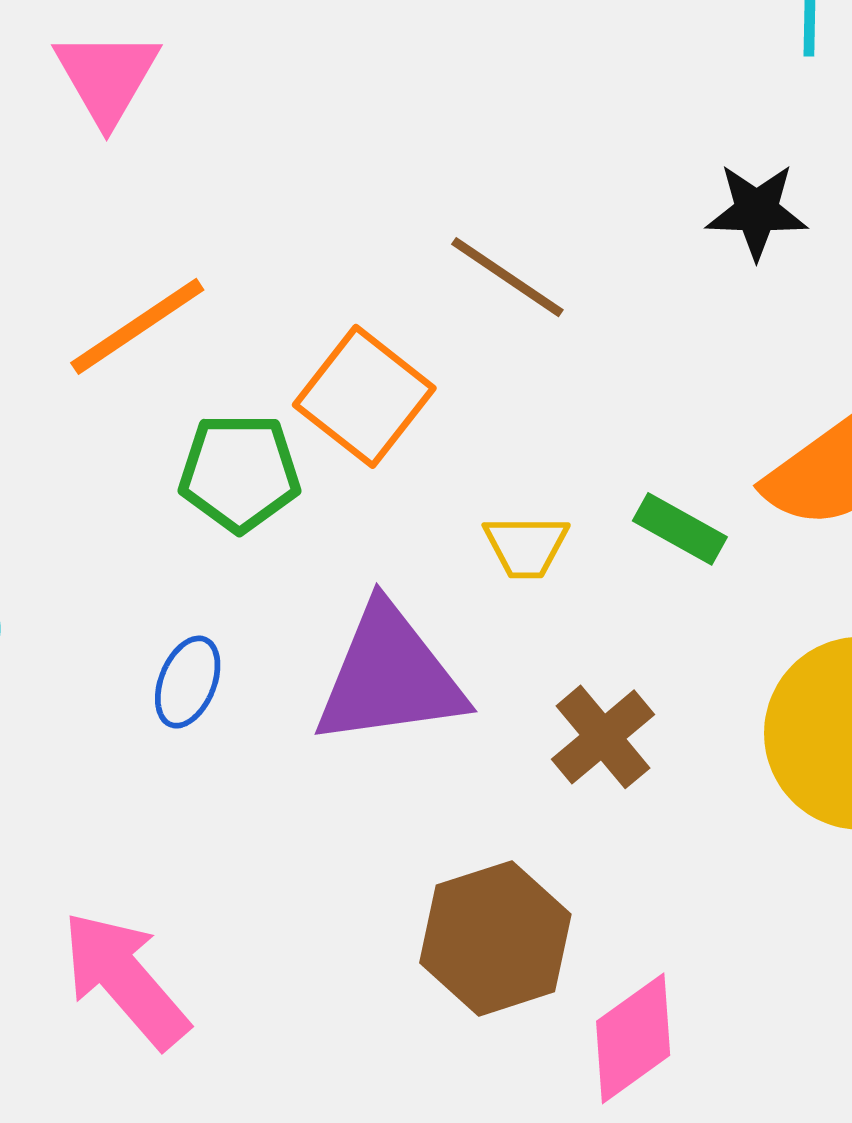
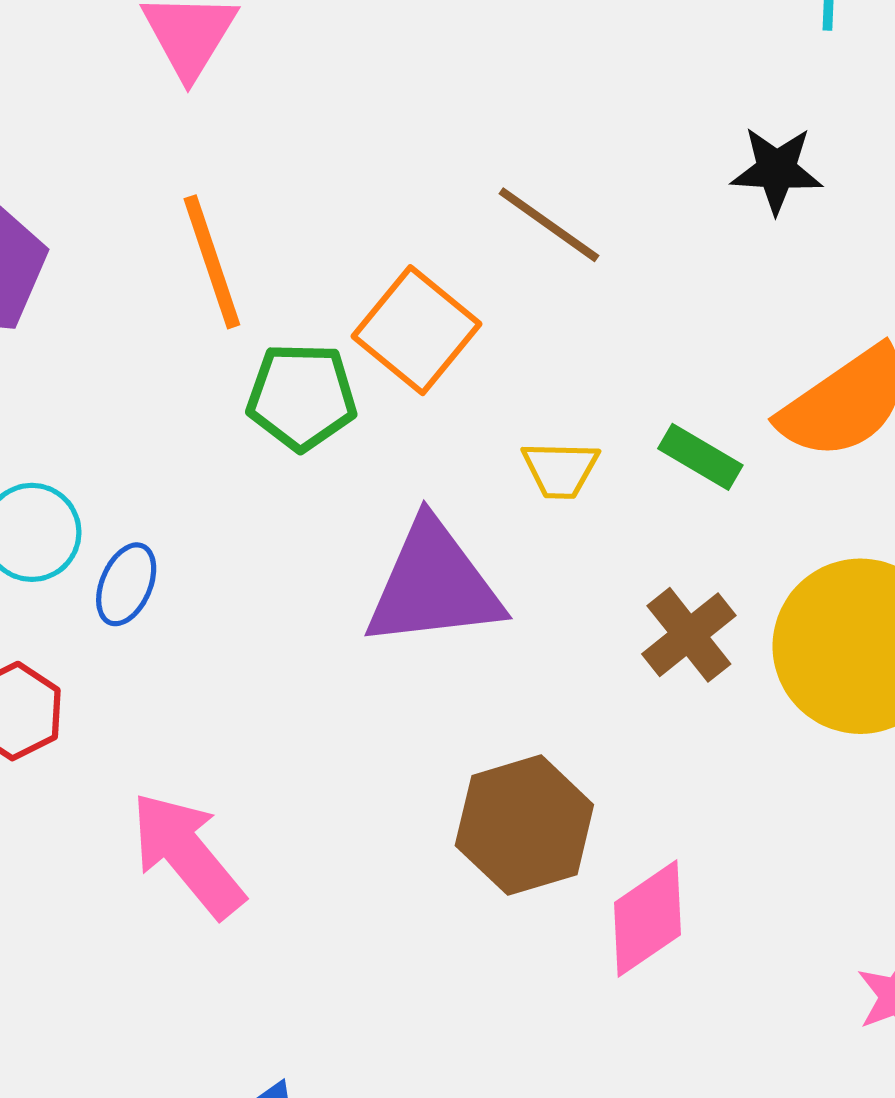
orange line: (137, 326) -> (212, 262), turned -76
blue ellipse: (188, 682) -> (126, 584), moved
brown cross: (603, 737) -> (689, 635), moved

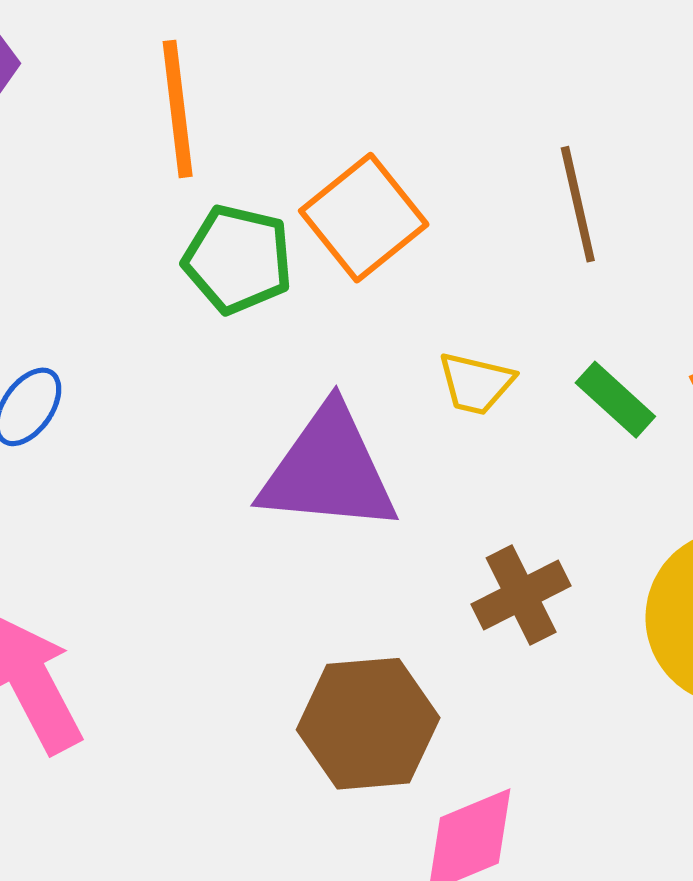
brown line: (549, 225) -> (578, 204), moved, turned 30
brown cross: (689, 635) -> (521, 595), moved

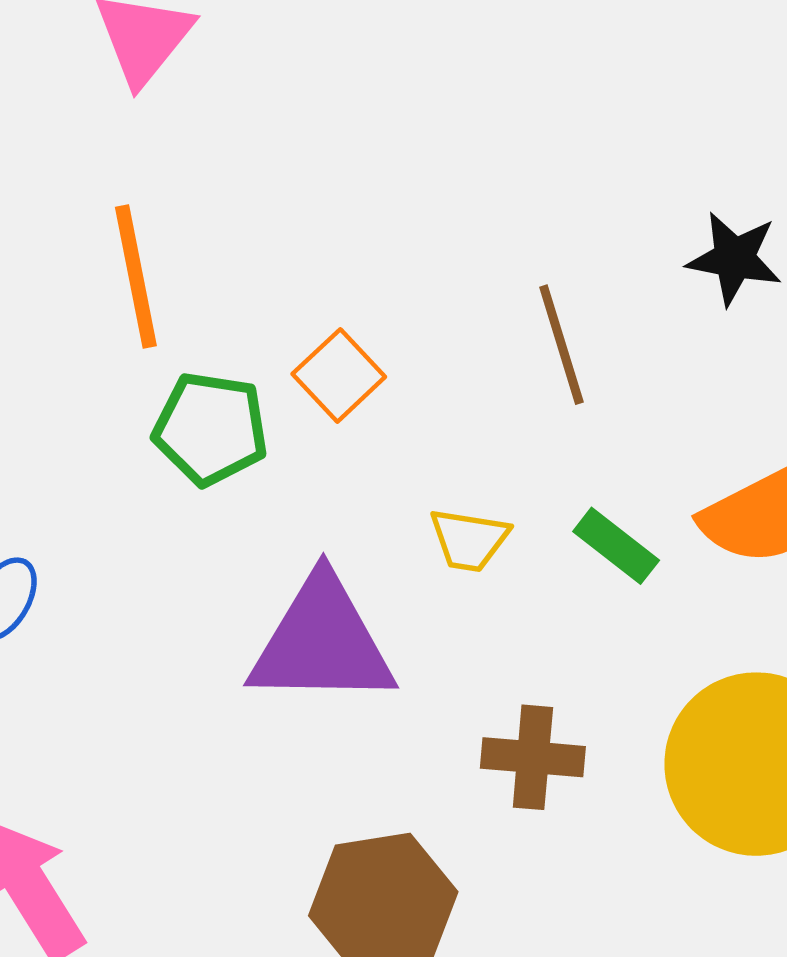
orange square: (364, 218) -> (339, 375), size x0.7
brown cross: (521, 595) -> (533, 757), turned 36

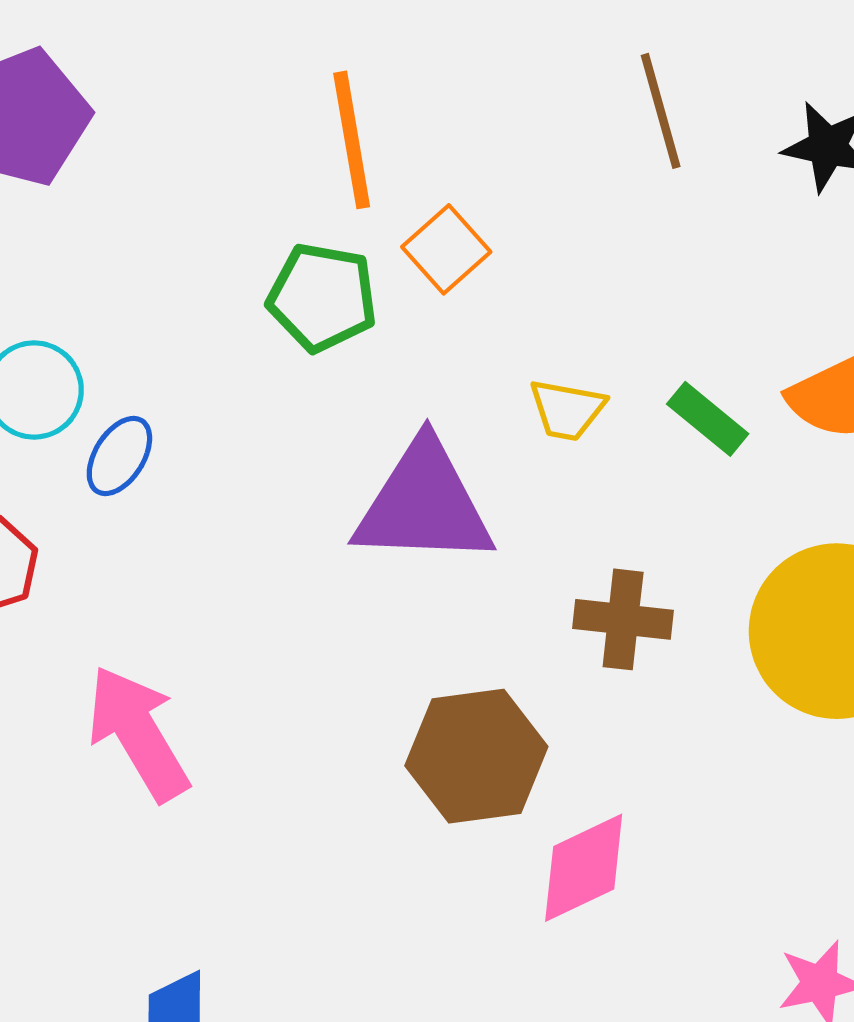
orange line: (136, 277) -> (352, 140), moved
brown line: (561, 345) -> (661, 111), moved

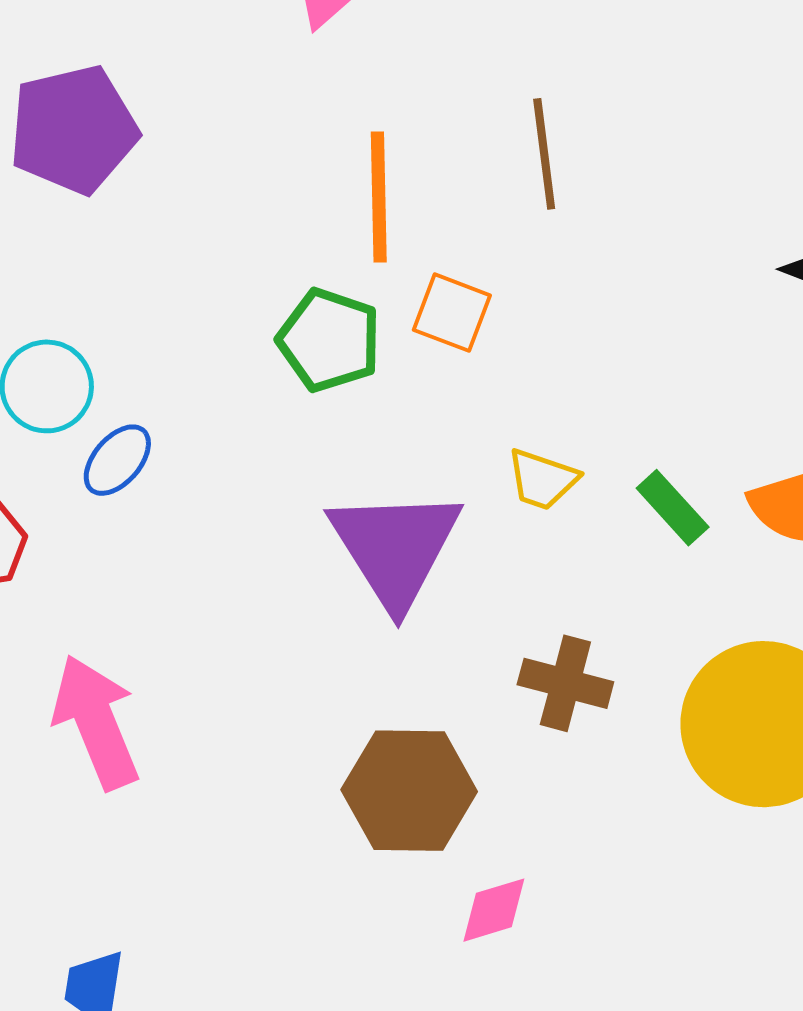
brown line: (661, 111) -> (544, 154), moved
orange square: (446, 249) -> (452, 313), turned -36
purple triangle: (424, 504) -> (395, 548), turned 47
pink diamond: (584, 868) -> (494, 910), size x0.7

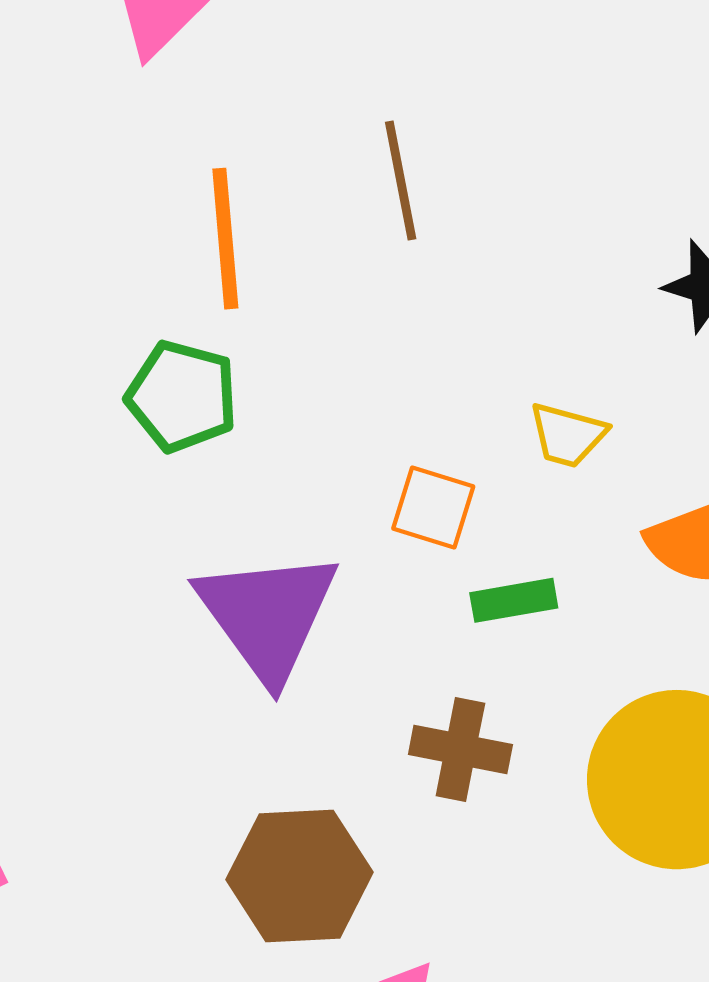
orange square: (452, 313) -> (433, 507), moved
yellow trapezoid: (542, 479) -> (568, 435), moved
green rectangle: (673, 508) -> (514, 600), moved, turned -54

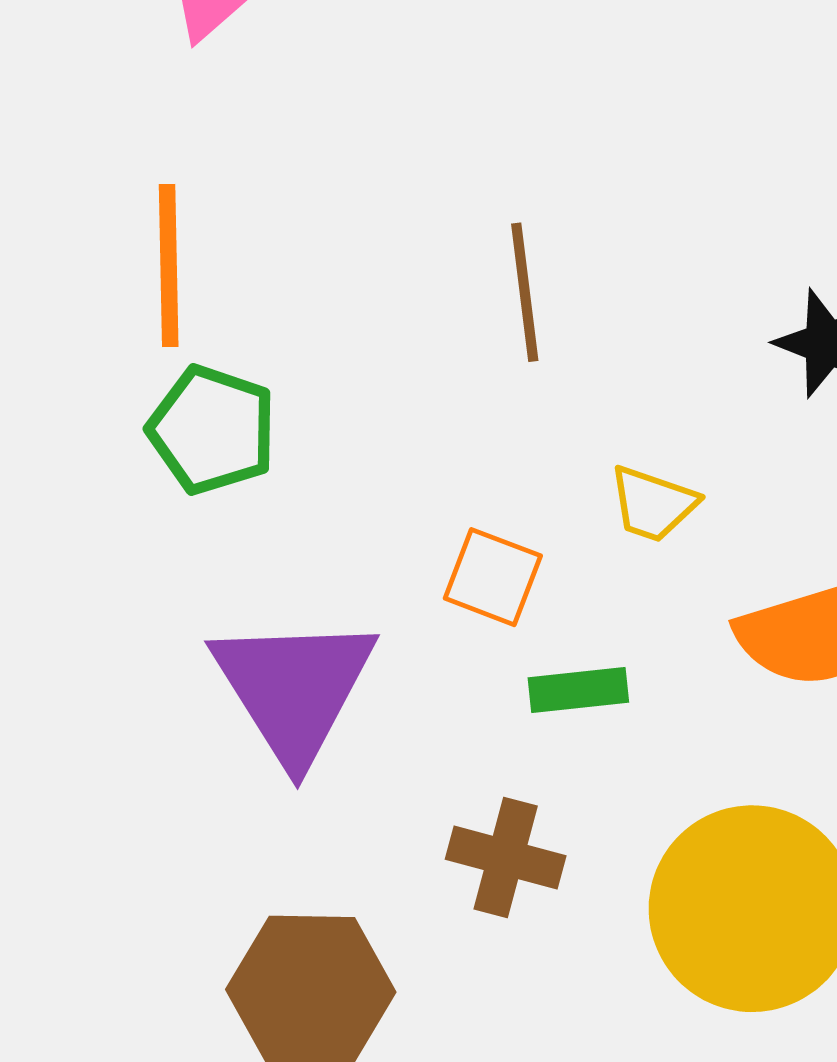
brown line: (401, 181) -> (525, 292), moved
orange line: (225, 239) -> (169, 265), moved

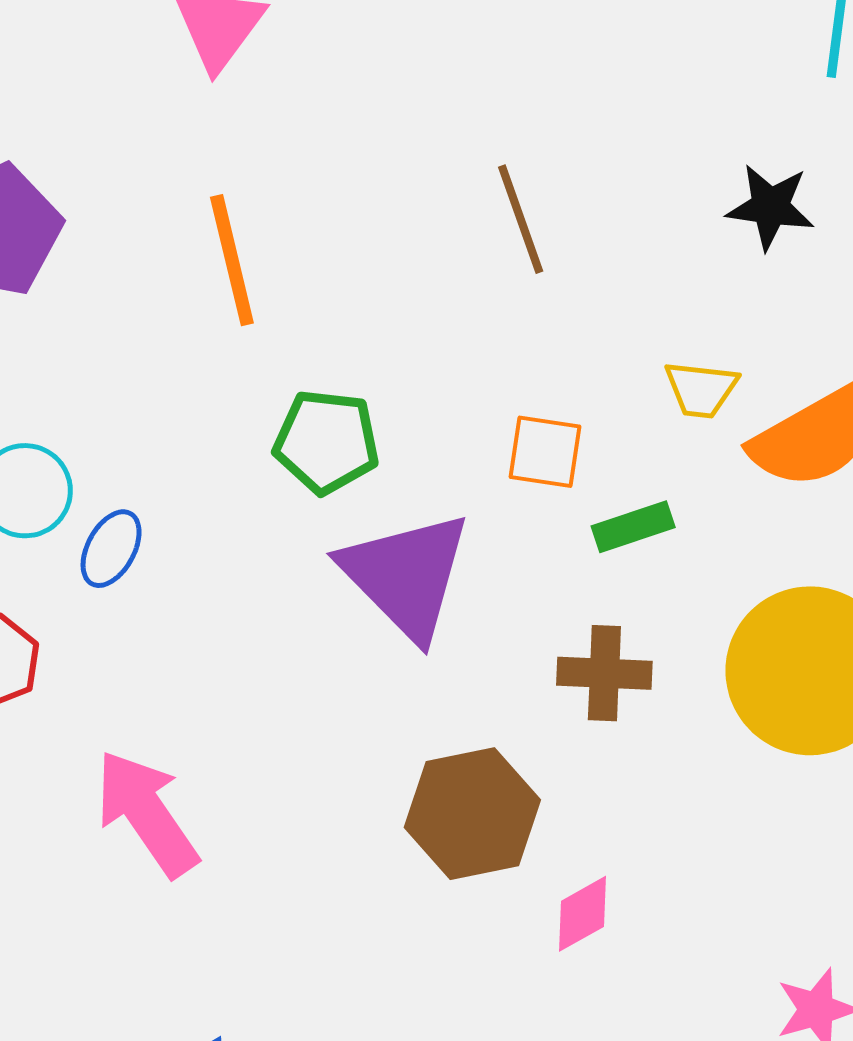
green pentagon: (212, 430) -> (326, 442), moved
yellow trapezoid: (653, 504) -> (701, 389), moved

